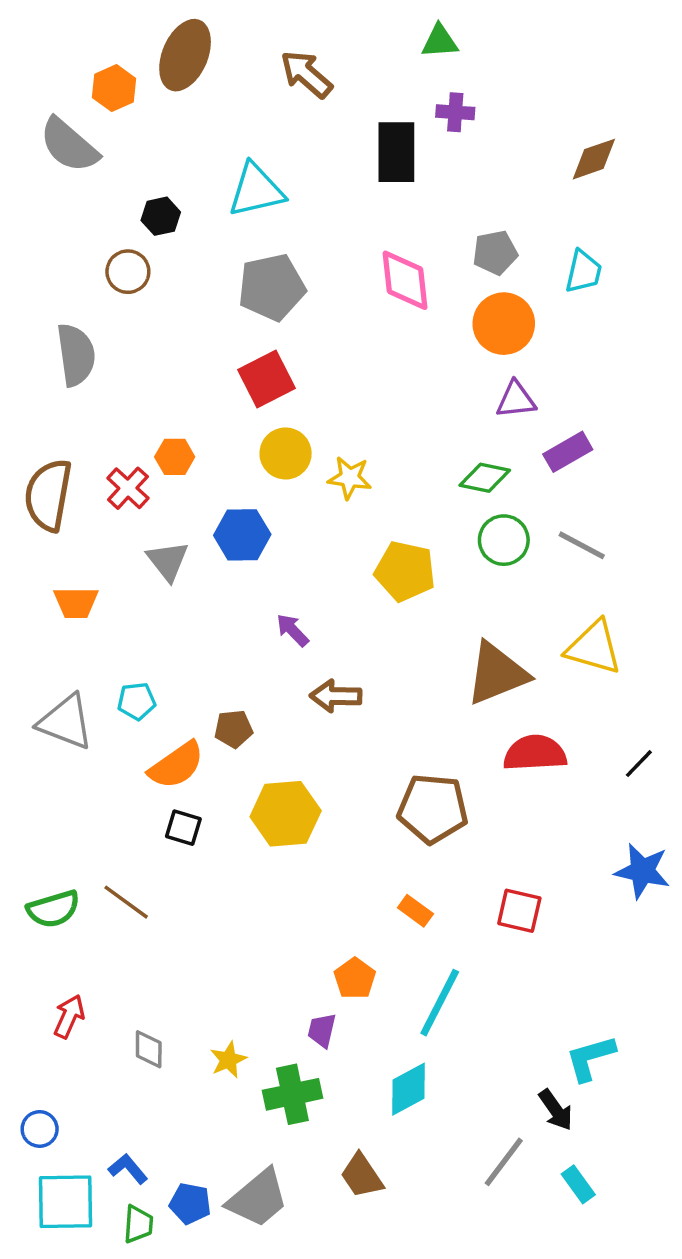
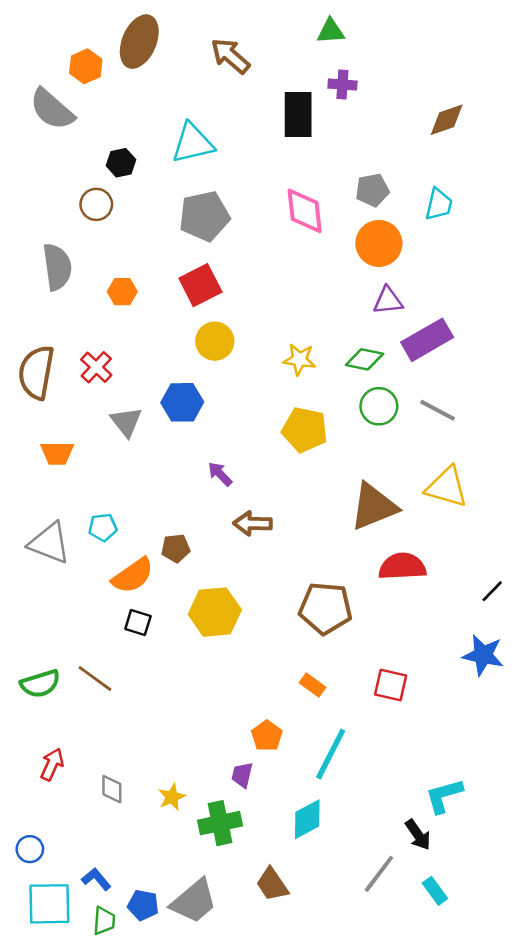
purple rectangle: (568, 452) -> (427, 340), size x1.4
orange hexagon: (175, 457) -> (122, 292), moved
yellow star: (350, 478) -> (299, 359), moved
black line: (639, 764) -> (492, 591), moved

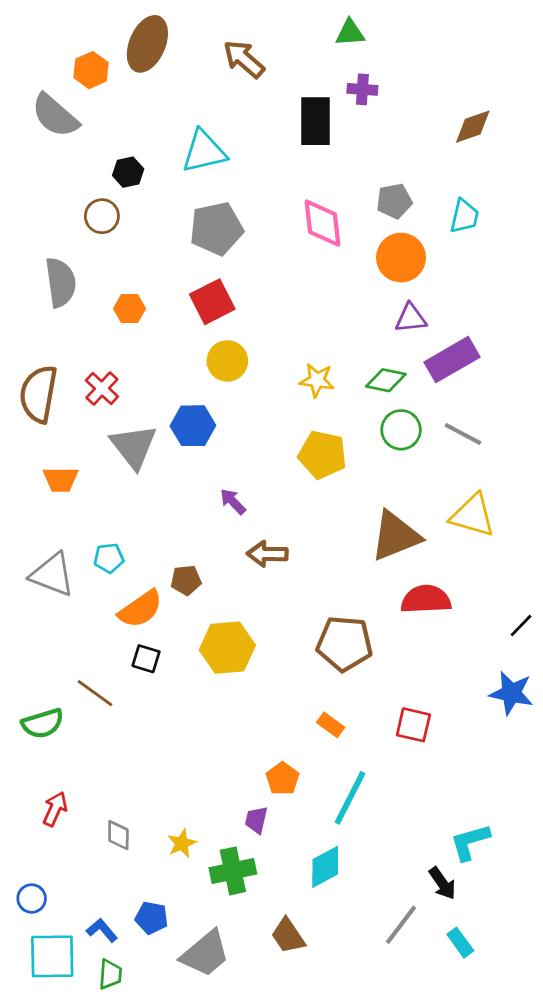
gray triangle: (126, 422) -> (134, 446), size x1.4
brown line: (95, 678) -> (95, 693), moved
blue pentagon: (143, 905) -> (152, 918), moved

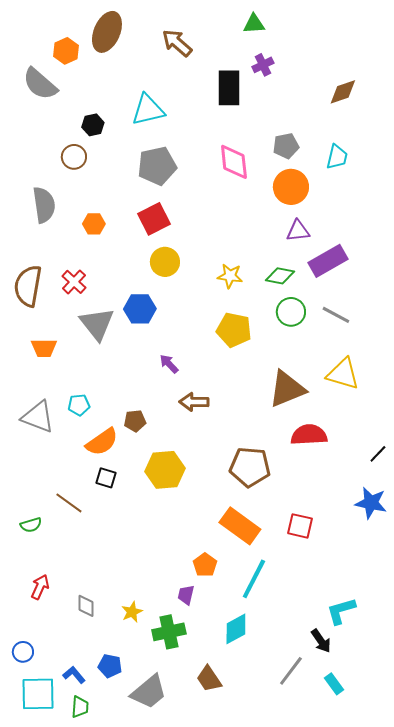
purple cross: (362, 89) -> (263, 65), turned -30
green semicircle: (43, 723) -> (31, 525), size x0.7
orange rectangle: (331, 725) -> (240, 526), size x2.0

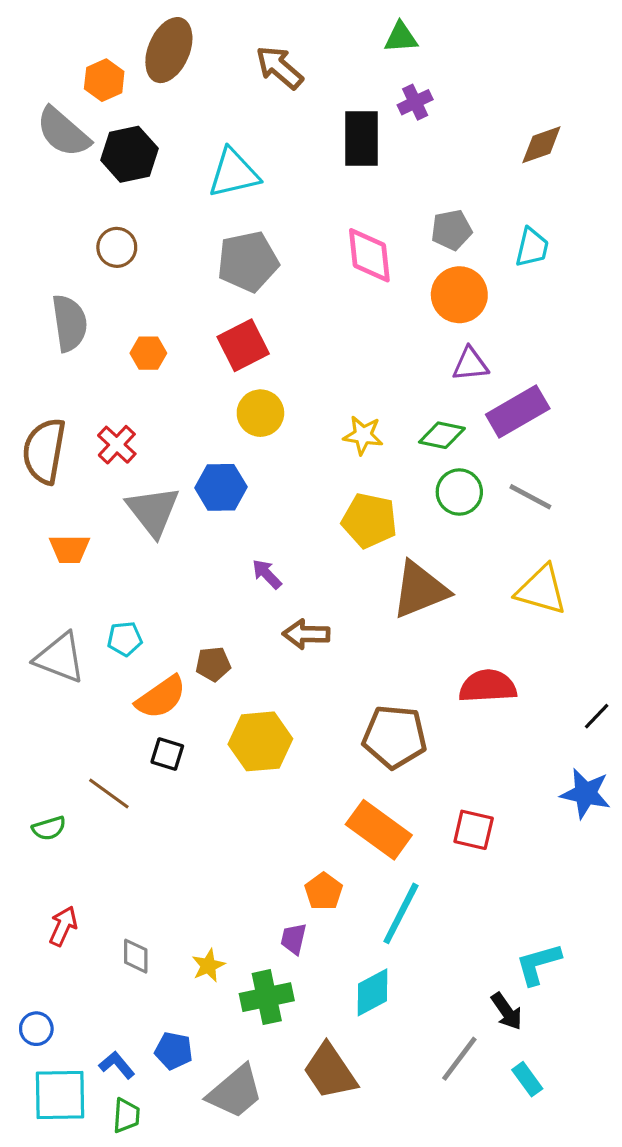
black hexagon: (93, 125) -> (129, 154), moved, size x1.6
brown triangle: (287, 389) -> (420, 590), moved
brown trapezoid: (209, 679) -> (330, 1071), size x1.4

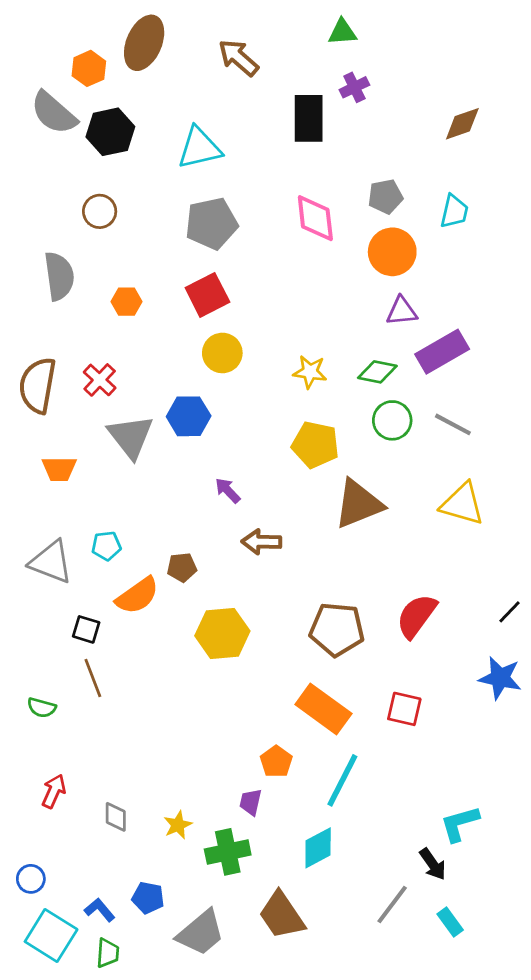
red semicircle: (488, 686) -> (416, 616), moved, turned -51
black square: (167, 754) -> (86, 629), moved
brown line: (109, 793) -> (93, 678), turned 33
green semicircle: (49, 828) -> (42, 708), turned 32
cyan square: (60, 1095) -> (51, 936), turned 33

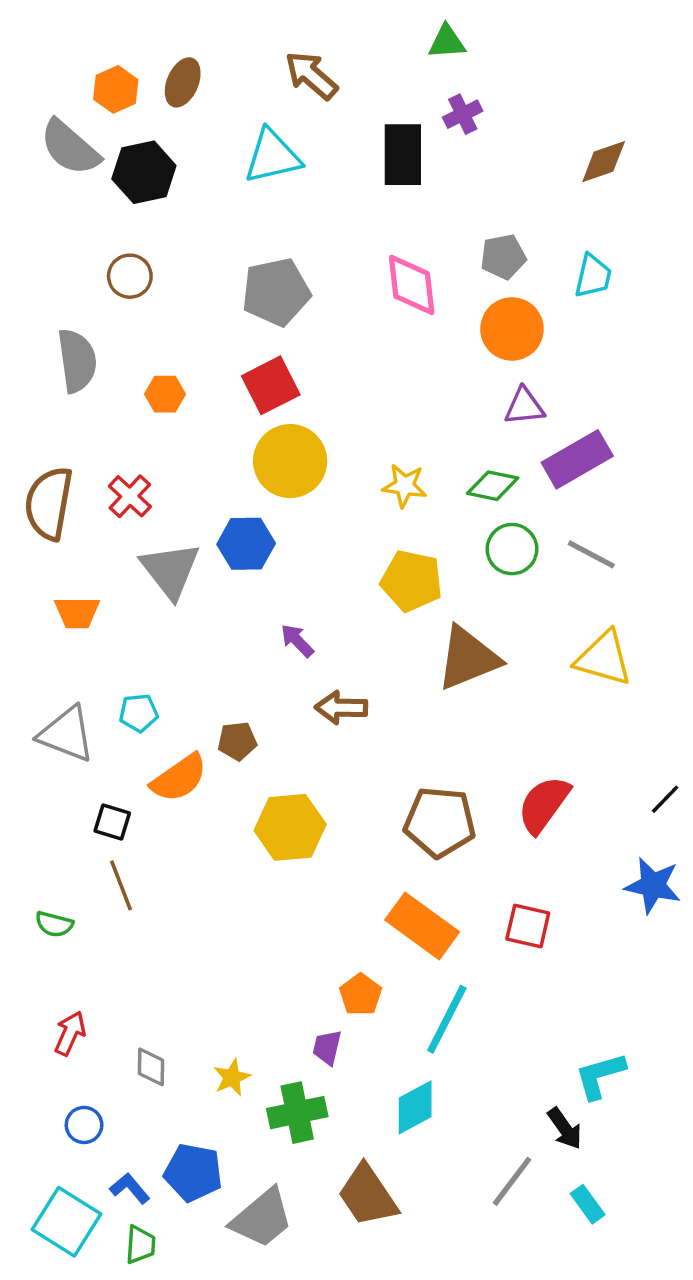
brown ellipse: (144, 43) -> (183, 82), moved, size x0.7
cyan triangle: (199, 148) -> (272, 156), moved
yellow circle: (222, 353) -> (290, 461), size x1.4
blue circle: (31, 879) -> (84, 1125), moved
blue pentagon: (148, 898) -> (193, 1172), size x1.4

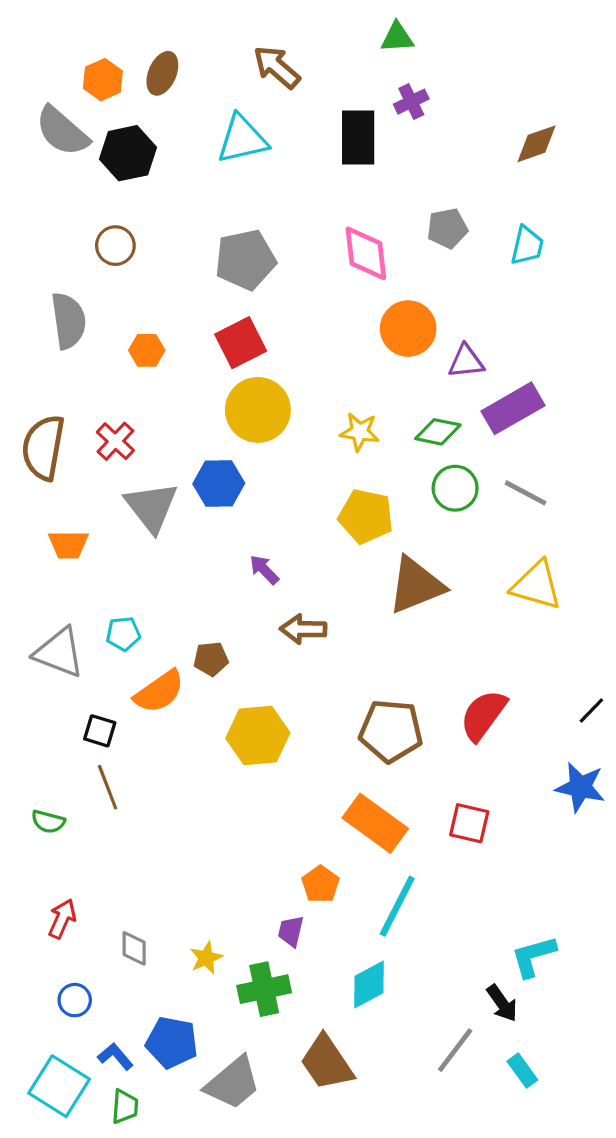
orange circle: (512, 329) -> (408, 329), moved

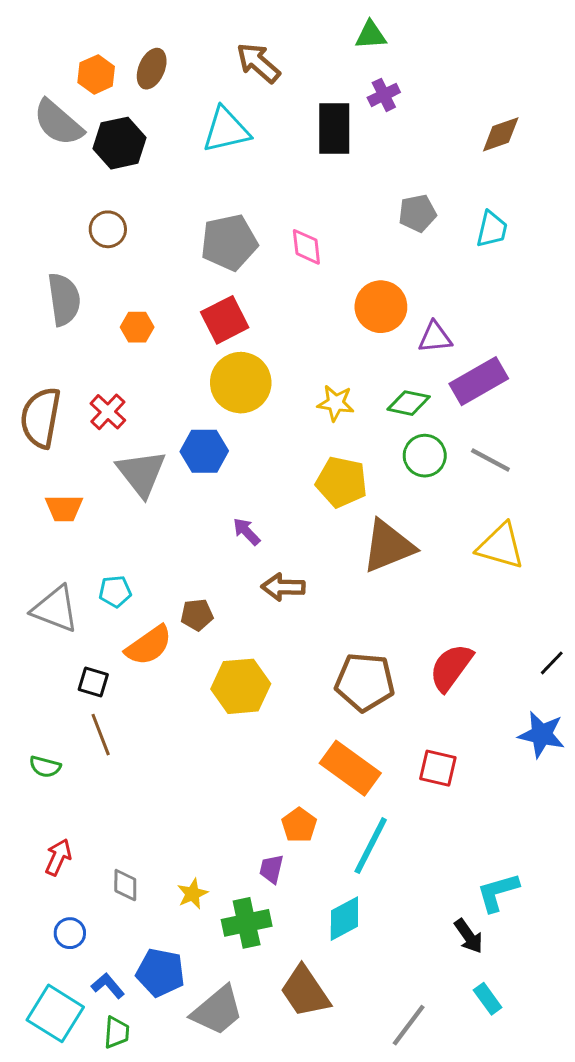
pink diamond: (366, 253) -> (306, 247), moved, size x0.7
gray line: (455, 1050) -> (409, 1025), moved

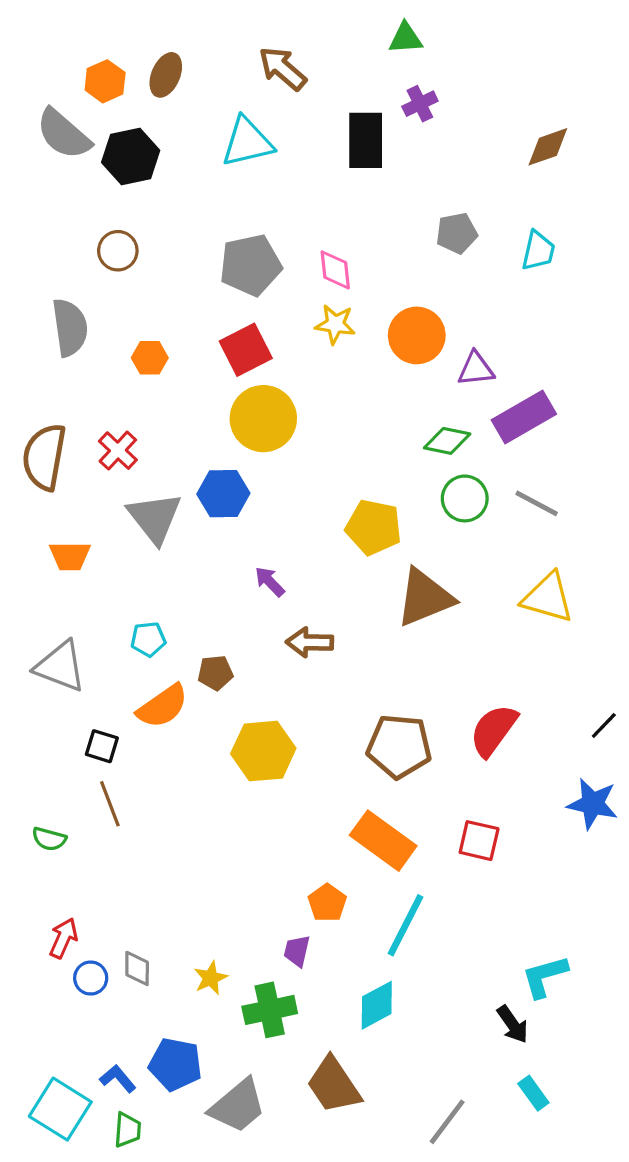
yellow star: (336, 403) -> (335, 324), moved
cyan pentagon: (115, 591) -> (148, 639), moved
blue circle: (70, 933) -> (91, 978), moved

